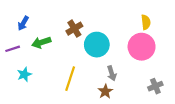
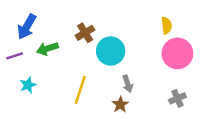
blue arrow: (23, 23) -> (27, 27), size x1.5
pink circle: (142, 47) -> (177, 53), moved

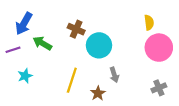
brown cross: (85, 33) -> (76, 29), turned -35
green arrow: (47, 49) -> (42, 43), turned 48
brown star: (120, 104) -> (98, 93), moved

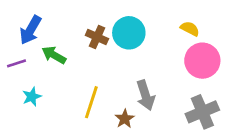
yellow semicircle: (149, 23) -> (190, 29), turned -56
cyan circle: (99, 45) -> (129, 33), moved
gray arrow: (114, 75) -> (145, 95), size x1.5
gray cross: (159, 88) -> (202, 112), size x1.6

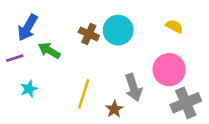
pink circle: (202, 61) -> (169, 70), moved

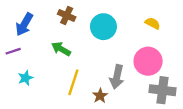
brown cross: (89, 34) -> (67, 15), moved
green arrow: (49, 51) -> (61, 49), moved
gray arrow: (133, 88) -> (117, 77), turned 30
gray cross: (186, 103) -> (163, 90), turned 30

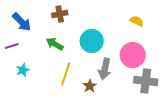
brown cross: (67, 15) -> (60, 14), turned -35
blue arrow: (24, 24) -> (22, 22), turned -75
cyan circle: (103, 27) -> (92, 41), moved

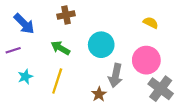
yellow line: (66, 74) -> (57, 81), moved
gray cross: (146, 81) -> (161, 89), turned 30

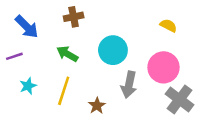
brown star: (99, 94) -> (97, 106), moved

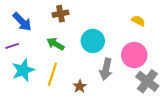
cyan star: (28, 86) -> (23, 70), size x1.6

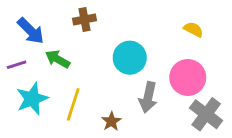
green arrow: (55, 44) -> (58, 59), moved

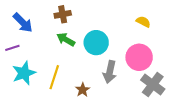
green arrow: (58, 59) -> (66, 39), moved

